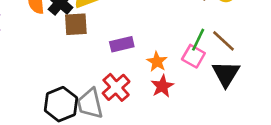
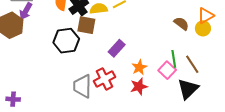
green line: (198, 40) -> (174, 59), turned -48
purple rectangle: (122, 44) -> (117, 48), turned -48
black hexagon: (61, 104) -> (66, 41), moved

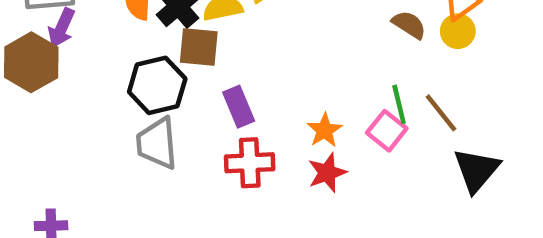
purple rectangle: (117, 48) -> (239, 107), moved, turned -60
red cross: (105, 79) -> (250, 163), turned 30
gray trapezoid: (82, 86) -> (157, 143), moved
black triangle: (188, 89) -> (476, 170), moved

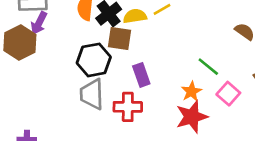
green line: (399, 104) -> (208, 67), moved, turned -40
red cross: (250, 163) -> (128, 107), moved
red star: (327, 173) -> (192, 117), size x1.4

